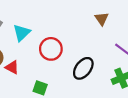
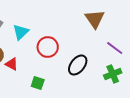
brown triangle: (102, 19) -> (95, 19), size x1.5

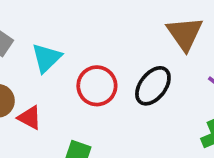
black ellipse: (78, 65) -> (153, 86), moved

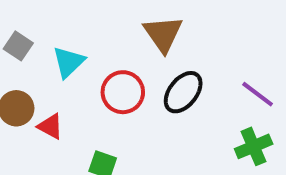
brown triangle: (185, 34) -> (163, 34), moved

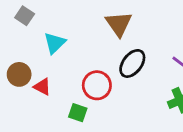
gray square: (18, 46) -> (25, 16), moved
red circle: (123, 92) -> (97, 85), moved

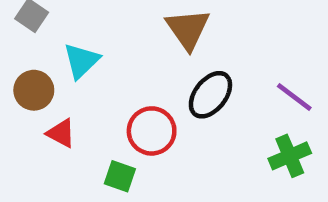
brown circle: (19, 74) -> (34, 90), moved

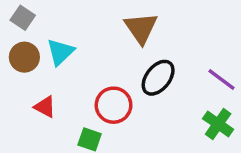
brown circle: (34, 90) -> (24, 57), moved
green cross: (290, 156) -> (218, 124), turned -32

